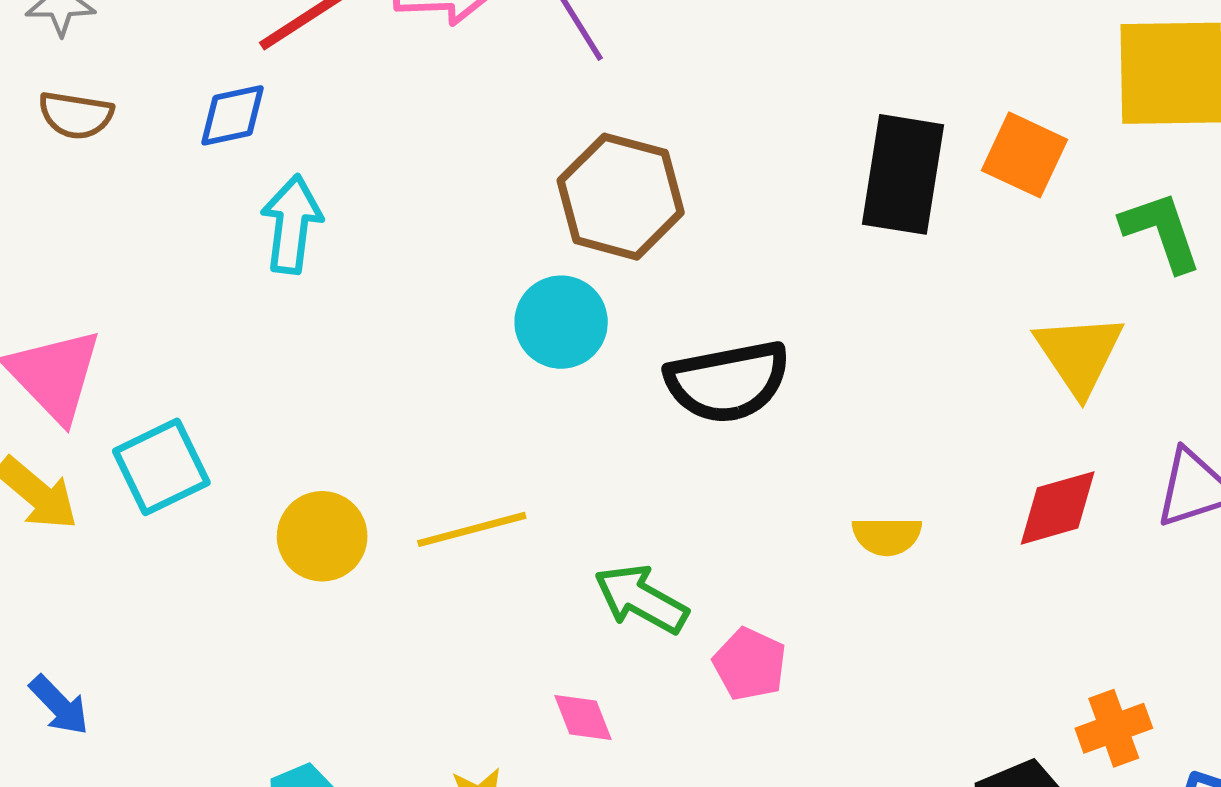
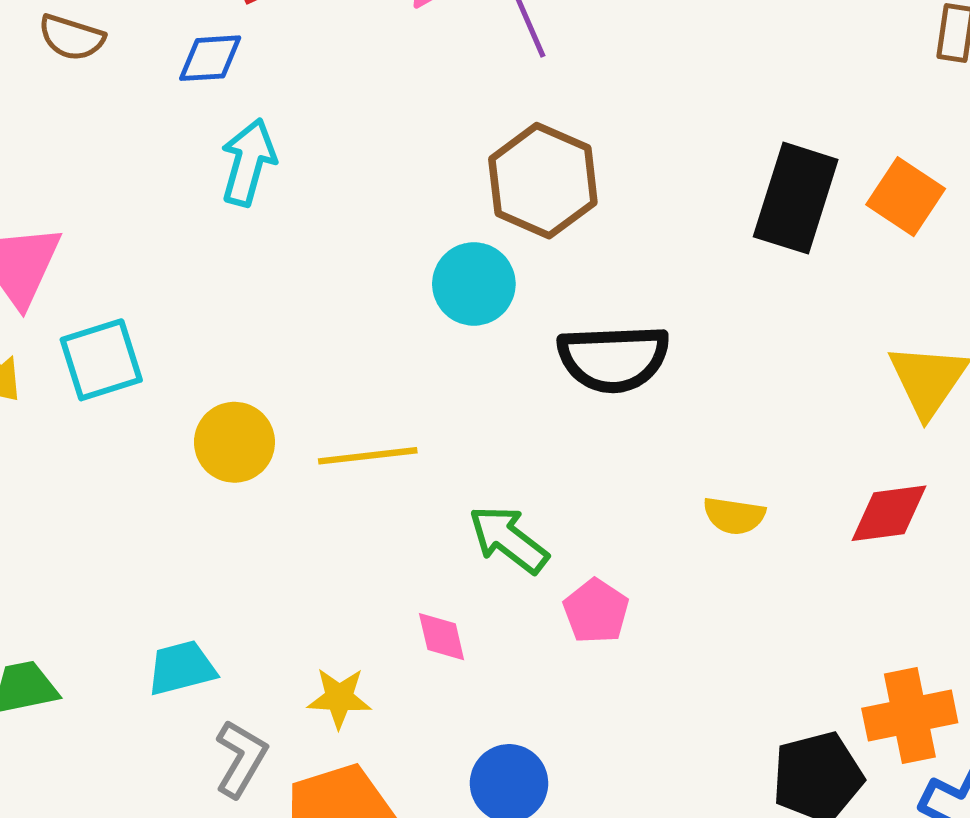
orange cross: (1114, 728) -> (910, 716), size x1.4

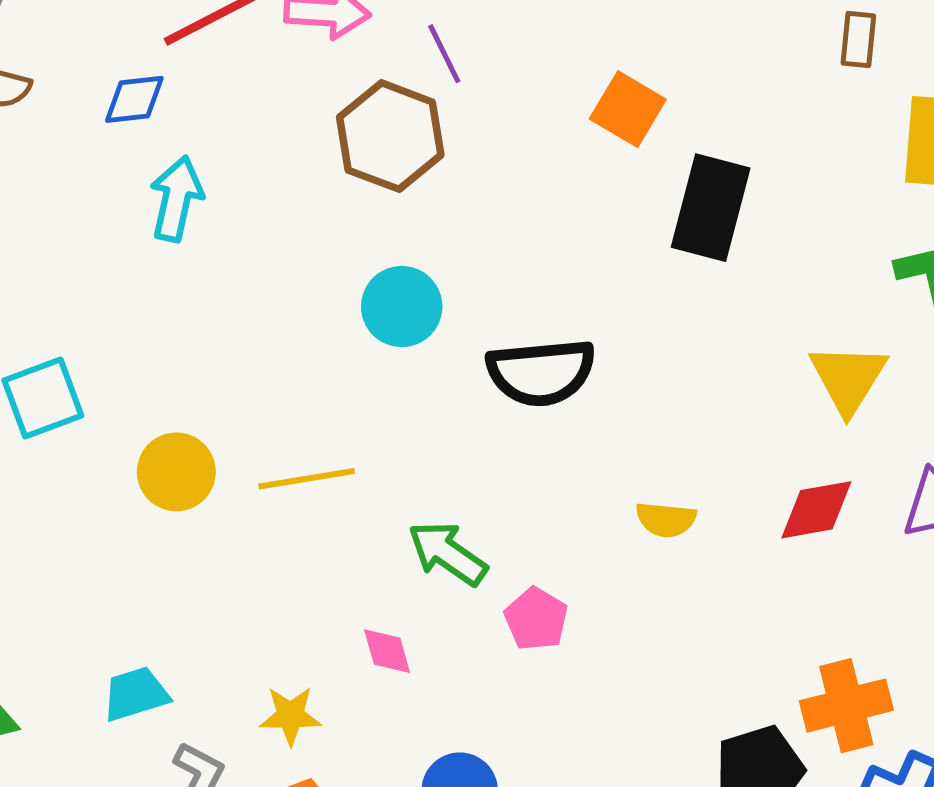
brown hexagon: (543, 181) -> (390, 136), moved
orange square: (906, 197) -> (628, 109), moved

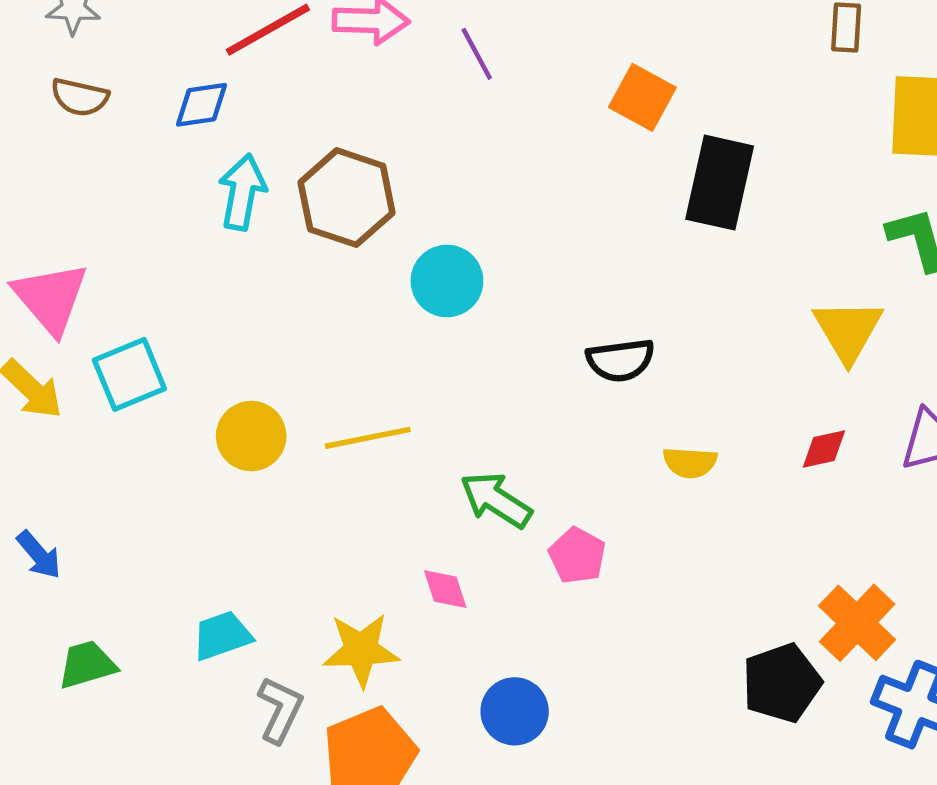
brown hexagon: (390, 136) -> (347, 198), moved
black semicircle: (541, 372) -> (620, 360), moved, size x0.7
red diamond: (816, 510) -> (824, 449), size x0.7
orange cross: (846, 706) -> (857, 623), turned -30
yellow star: (290, 716) -> (361, 650), size x1.4

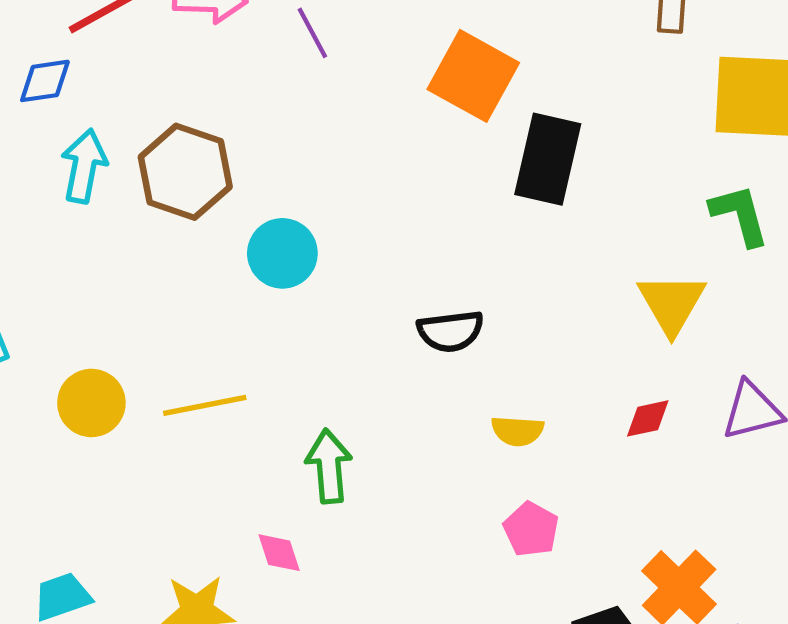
orange square: (642, 97) -> (473, 76), size x1.4
green arrow: (496, 500) -> (329, 466), turned 52
pink pentagon: (577, 556) -> (531, 529), moved

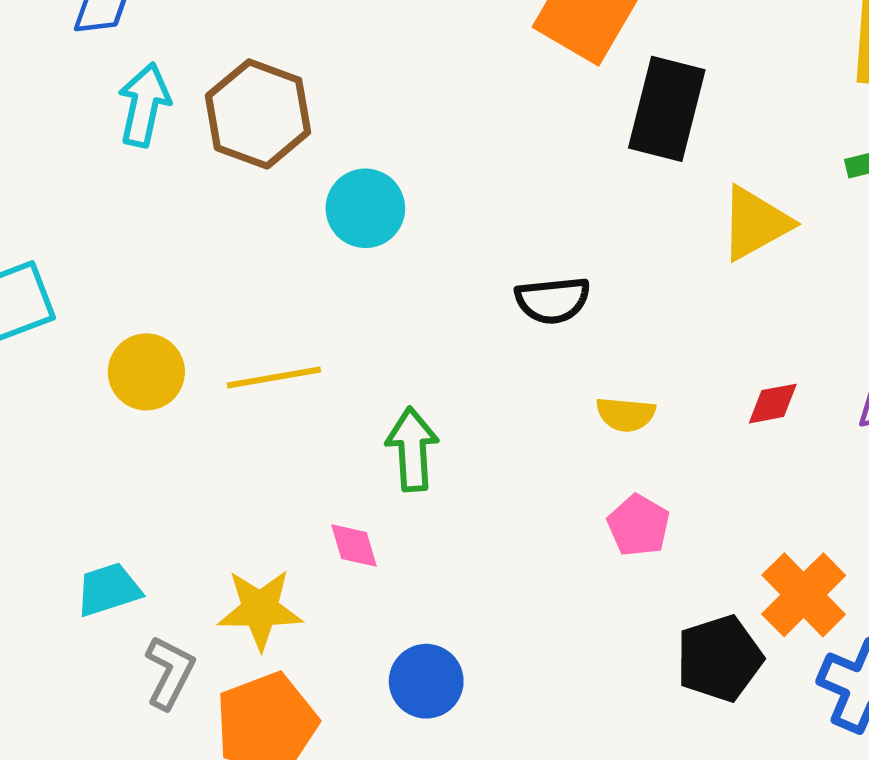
yellow triangle: (672, 303) -> (755, 223), moved, turned 30

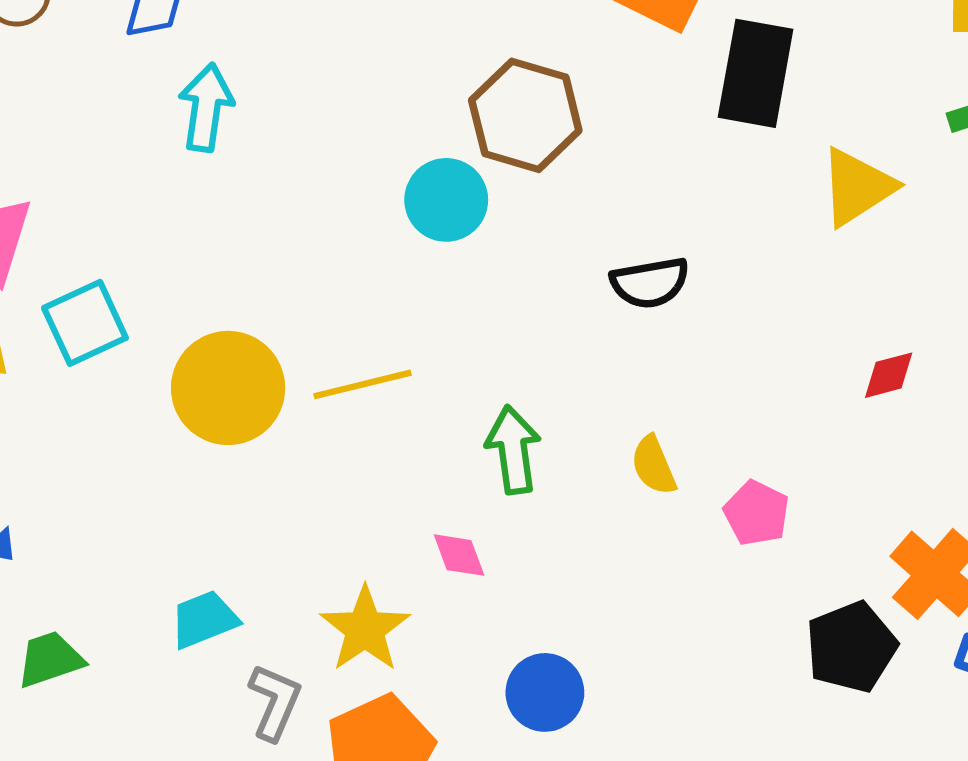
brown hexagon: (258, 114) -> (525, 115), moved
yellow circle: (146, 372) -> (228, 388), size x1.4
yellow semicircle: (626, 414) -> (654, 465), moved, turned 66
yellow star: (260, 609) -> (365, 629), turned -30

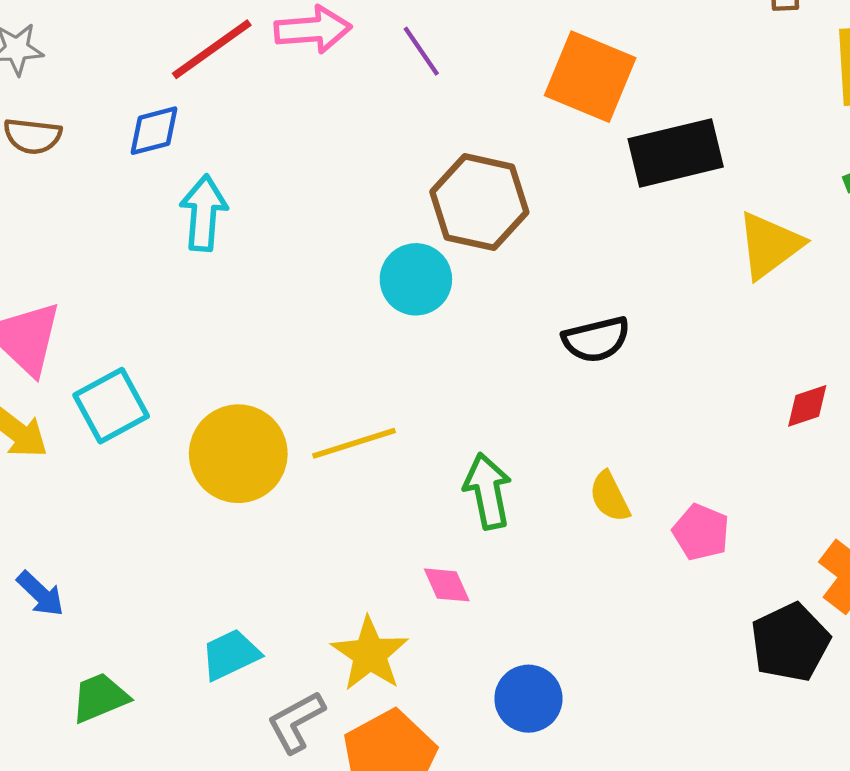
black rectangle: (756, 73) -> (676, 153), turned 70
gray L-shape: (275, 702) -> (296, 722), turned -138

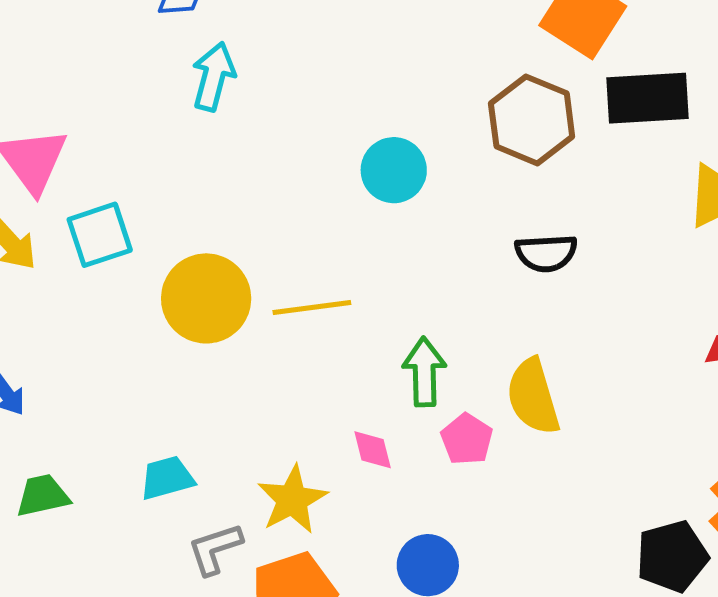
brown hexagon: (479, 202) -> (532, 120), moved
yellow semicircle: (610, 497) -> (533, 397), size x1.6
pink pentagon: (701, 532) -> (467, 439), moved

